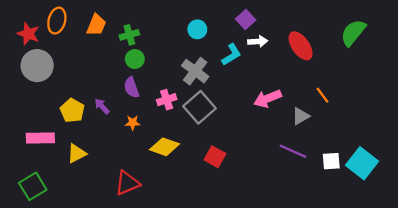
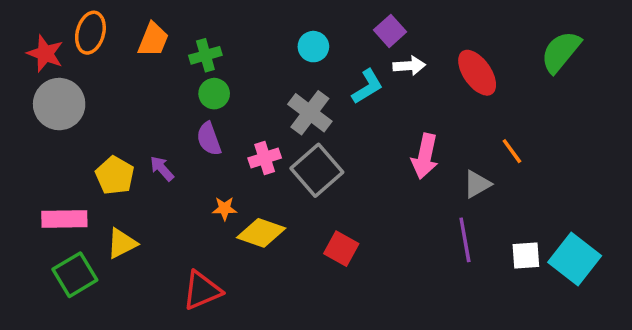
pink arrow: (268, 99) -> (425, 156), turned -56
orange star: (133, 123) -> (225, 209), moved
purple line: (293, 151) -> (465, 240), turned 56
green square: (33, 186) -> (75, 275), moved

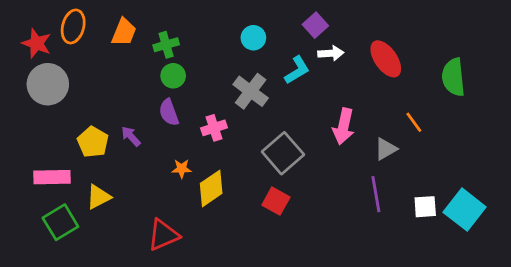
green semicircle: (561, 52) -> (453, 77), moved, turned -45
gray square: (317, 170) -> (283, 153), moved
yellow diamond: (261, 233) -> (211, 188), turned -54

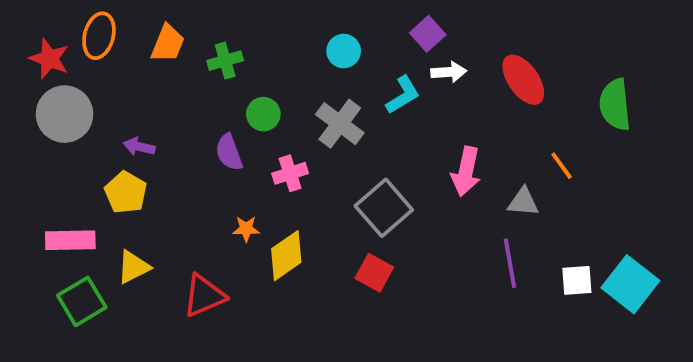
green circle: (173, 76) -> (263, 114), moved
purple arrow: (131, 136) -> (139, 147), moved, turned -35
gray triangle: (386, 149) -> (523, 202), turned 35
red triangle: (163, 235) -> (204, 296), moved

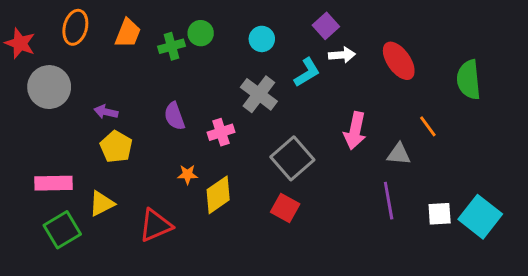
red star: (49, 59) -> (20, 43), moved
green circle: (263, 114) -> (201, 33), moved
yellow pentagon: (126, 192) -> (116, 147), moved

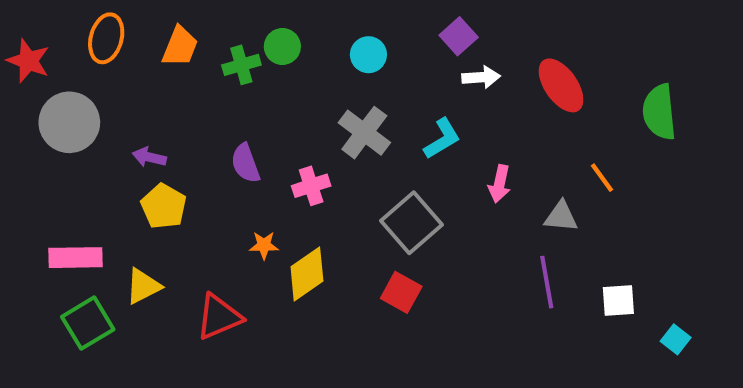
cyan L-shape: (307, 72) -> (442, 139), moved
pink arrow: (355, 131) -> (500, 184), size x0.7
cyan square: (480, 217) -> (676, 339), moved, size x0.5

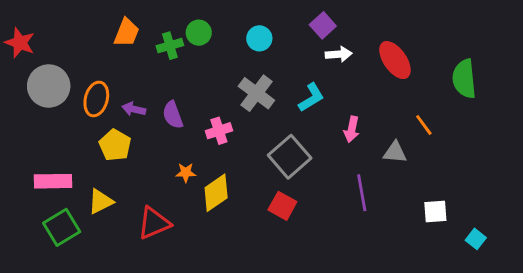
orange ellipse: (106, 38) -> (96, 99), moved
purple arrow: (149, 157) -> (134, 109), moved
purple line: (547, 282) -> (362, 193), moved

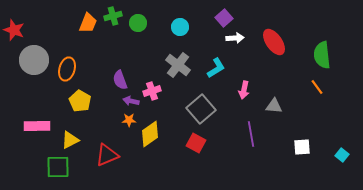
green cross: (170, 46) -> (113, 16), moved
purple arrow: (134, 109) -> (131, 101), moved
orange line: (424, 125) -> (317, 87), moved
green square: (62, 227) -> (58, 167), moved, turned 30
cyan square: (476, 239) -> (342, 155), moved

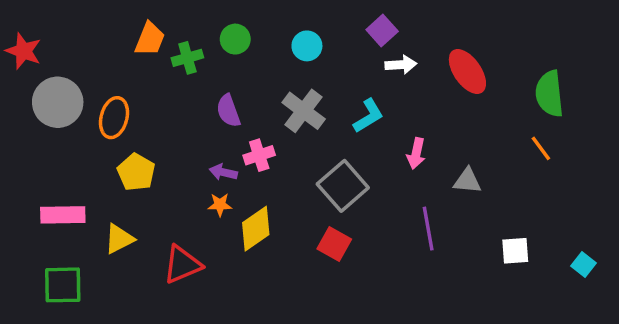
green cross: (113, 16) -> (187, 58), moved
purple semicircle: (120, 80) -> (228, 111), moved
green square: (58, 167) -> (63, 285), moved

